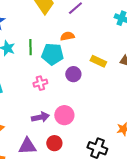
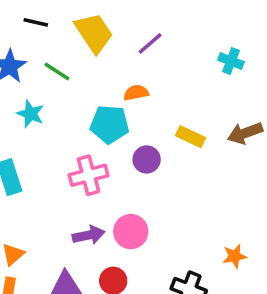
green line: (30, 47) -> (57, 72), moved, turned -56
pink cross: (40, 83) -> (89, 175), size x1.5

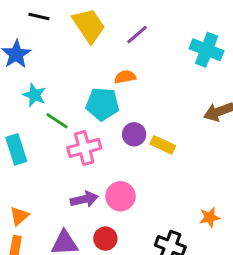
cyan cross: (231, 61) -> (207, 50), size x1.5
green line: (57, 72) -> (57, 121), moved
yellow rectangle: (191, 137) -> (163, 145), moved

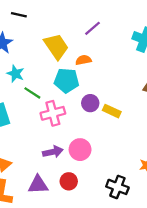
yellow trapezoid: (89, 26) -> (56, 46), moved

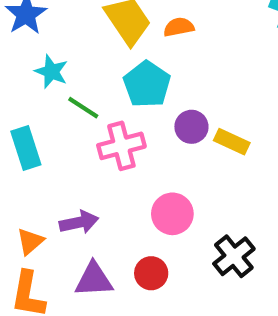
orange semicircle: (83, 60) -> (179, 27), moved
cyan pentagon: (66, 80) -> (147, 84), turned 30
purple arrow: (53, 152) -> (79, 222), moved
black cross: (117, 187) -> (234, 256), moved, turned 30

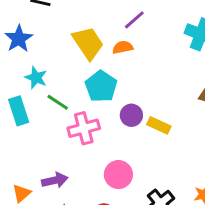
cyan rectangle: (26, 148) -> (19, 111), moved

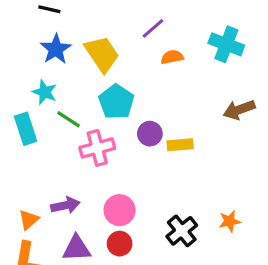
blue star: (19, 39) -> (56, 49), moved
orange semicircle: (123, 47) -> (172, 57), moved
yellow rectangle: (159, 125) -> (180, 145), turned -30
pink circle: (118, 175) -> (120, 210), moved

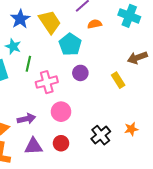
cyan pentagon: (116, 102) -> (70, 44), moved
green line: (69, 119) -> (28, 64), turned 70
yellow rectangle: (180, 145) -> (118, 80), moved, turned 63
pink circle: (120, 210) -> (61, 112), moved

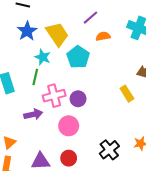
cyan star: (13, 46) -> (43, 57), moved
purple circle: (80, 73) -> (78, 99), moved
purple arrow: (26, 119) -> (33, 114), moved

